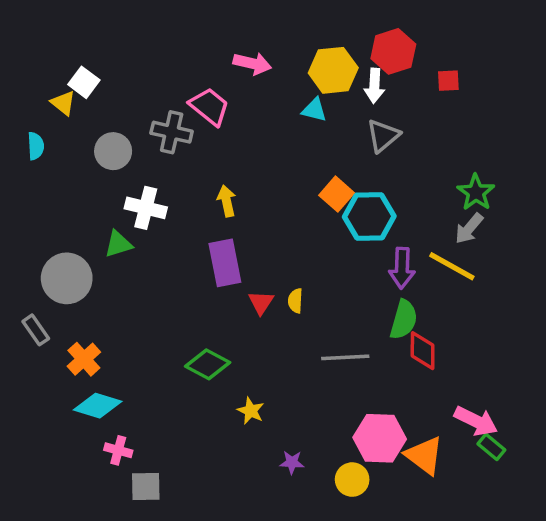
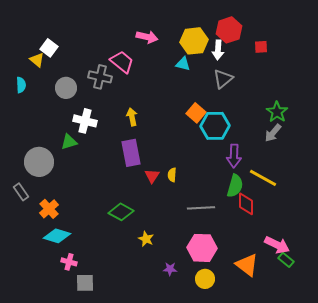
yellow line: (452, 266) -> (263, 178), moved
pink hexagon: (380, 438) -> (202, 248), moved

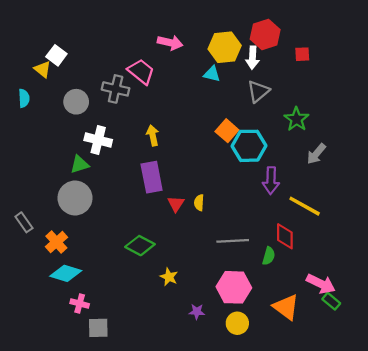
green star: (277, 112) -> (296, 119), moved
gray circle: (39, 162) -> (75, 198), moved
green semicircle: (235, 186) -> (269, 256), moved, size x0.7

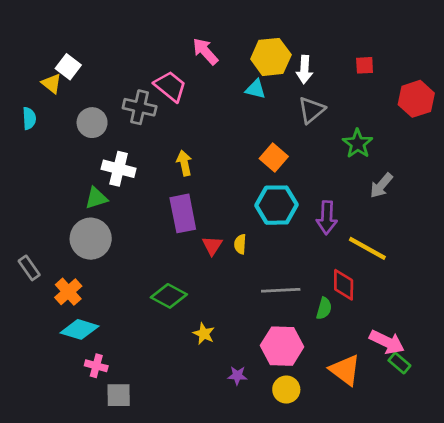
red hexagon: (265, 34) -> (416, 99), moved
pink arrow: (170, 43) -> (205, 51), turned -145
cyan hexagon: (249, 146) -> (277, 205), moved

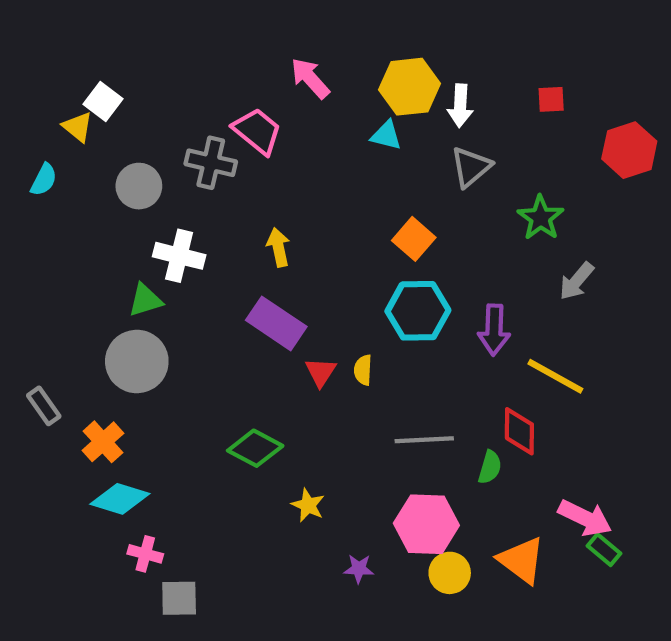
cyan semicircle: (29, 118) -> (44, 180), turned 30
purple rectangle: (183, 213) -> (276, 323), turned -45
yellow circle: (286, 390) -> (450, 573), moved

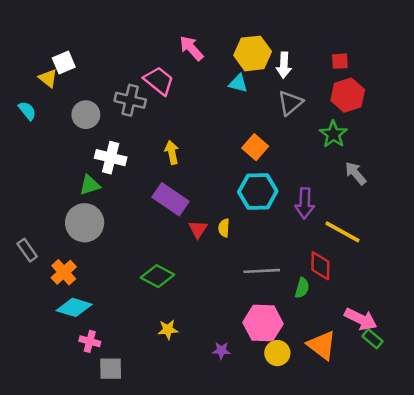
white square: (103, 101) -> (64, 63), turned 30
red hexagon: (629, 150) -> (348, 95), moved
cyan semicircle: (44, 180) -> (27, 111), turned -66
gray arrow: (576, 281) -> (356, 173), turned 100
yellow star: (308, 505) -> (168, 330), moved, turned -30

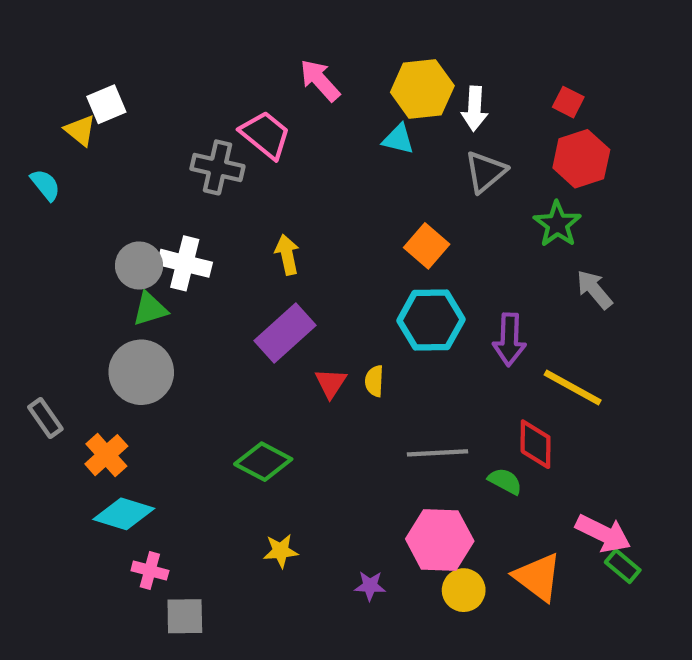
red square: (340, 61) -> (568, 102), turned 30
gray circle: (86, 115) -> (139, 265), moved
purple rectangle: (171, 199) -> (285, 333), turned -76
green semicircle: (302, 288) -> (505, 481), turned -78

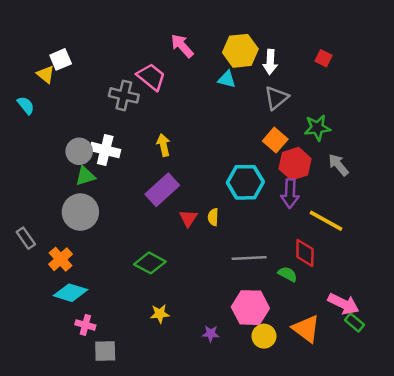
red hexagon: (581, 159) -> (295, 164), moved
green star: (557, 224) -> (317, 128), turned 30
orange square: (427, 246) -> (275, 140), moved

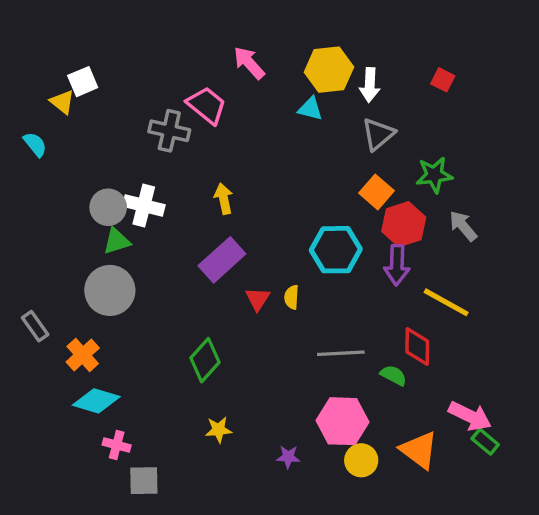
green diamond: (150, 263) -> (205, 360), turned -76

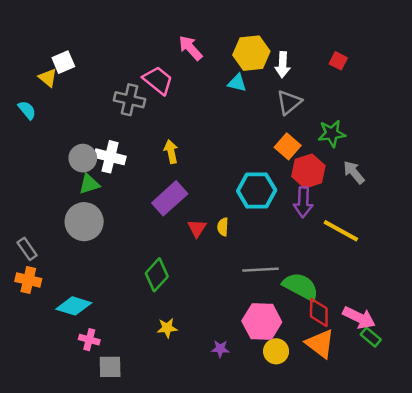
red diamond: (417, 346) -> (319, 312), moved
orange cross: (83, 355) -> (28, 280), moved, turned -35
green semicircle: (393, 375) -> (301, 286), size x1.8

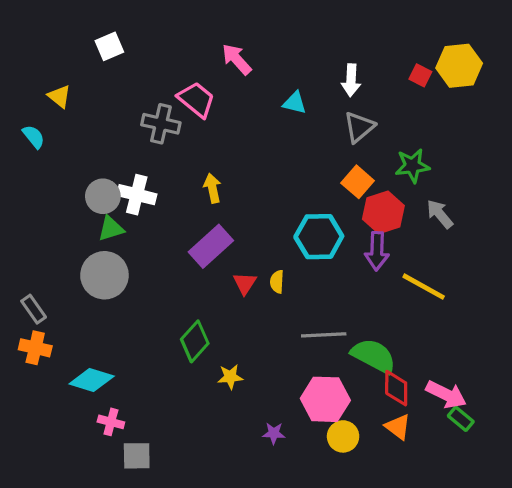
yellow hexagon: (251, 53) -> (459, 66), moved
white square: (63, 62) -> (109, 46), moved
yellow star: (167, 328) -> (230, 377), moved
orange triangle: (320, 344) -> (398, 427), size x0.7

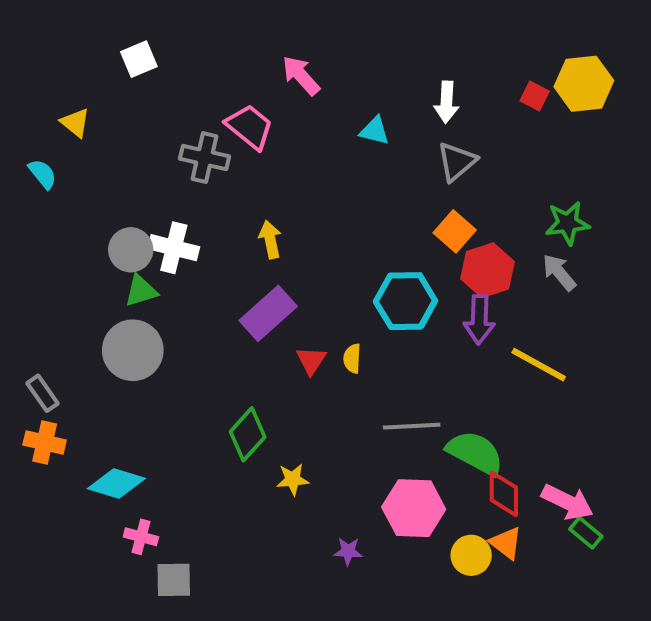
green star: (412, 166) -> (567, 223), moved
yellow circle: (343, 436) -> (471, 555), moved

